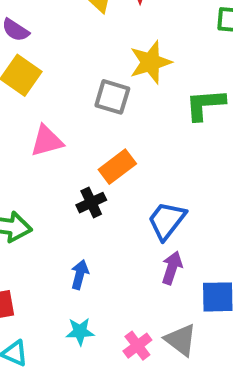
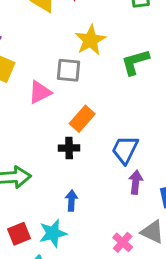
pink triangle: (47, 141) -> (40, 92), moved
black cross: (91, 203) -> (69, 148), turned 36
cyan star: (80, 332) -> (53, 233), moved, size x1.4

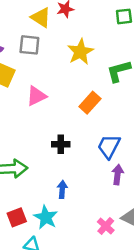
gray square: (68, 70) -> (29, 45), moved
orange rectangle: (82, 119) -> (90, 103), moved
cyan star: (53, 233) -> (46, 217), turned -30

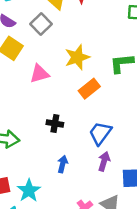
gray square: (29, 45) -> (41, 24), turned 30
yellow star: (80, 52) -> (77, 57), moved
blue arrow: (62, 189) -> (63, 164), moved

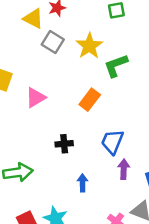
gray square: (41, 24) -> (53, 42), moved
yellow star: (77, 57) -> (89, 46), moved

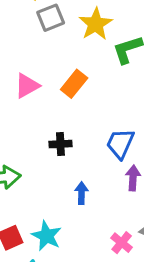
gray square: (53, 42) -> (51, 18), turned 35
orange rectangle: (90, 100) -> (74, 84), moved

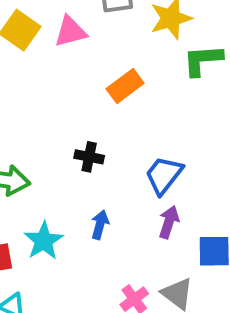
pink triangle: (27, 86) -> (70, 32), moved
cyan star: (47, 236) -> (44, 241), moved

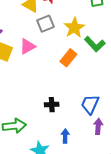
green L-shape: (203, 60) -> (95, 44), turned -115
orange rectangle: (125, 86) -> (68, 58), moved

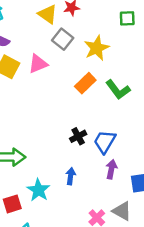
gray square: (46, 24) -> (63, 39), turned -36
green L-shape: (95, 44) -> (118, 90), moved
black cross: (52, 105) -> (78, 136), moved, turned -32

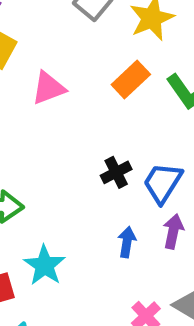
pink triangle: (38, 64) -> (48, 88), moved
blue arrow: (71, 176) -> (127, 242), moved

